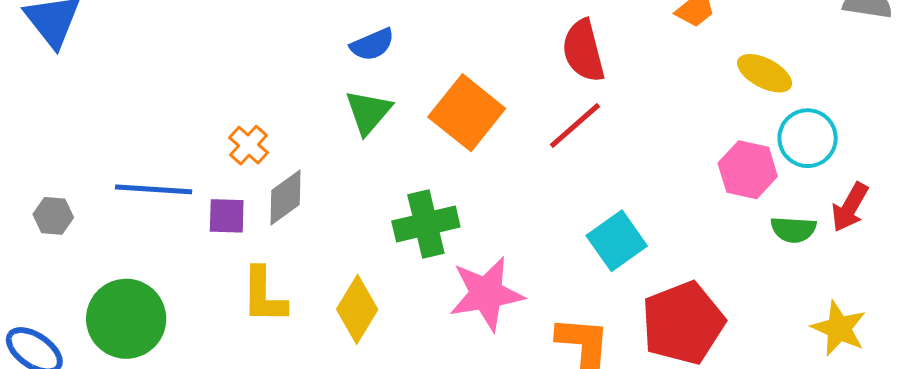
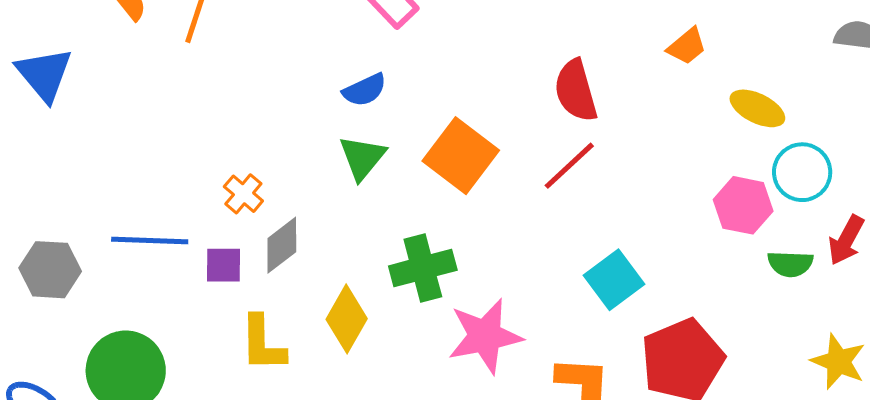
gray hexagon: (53, 216) -> (50, 270), size x1.5
yellow diamond: (357, 309) -> (347, 319), moved

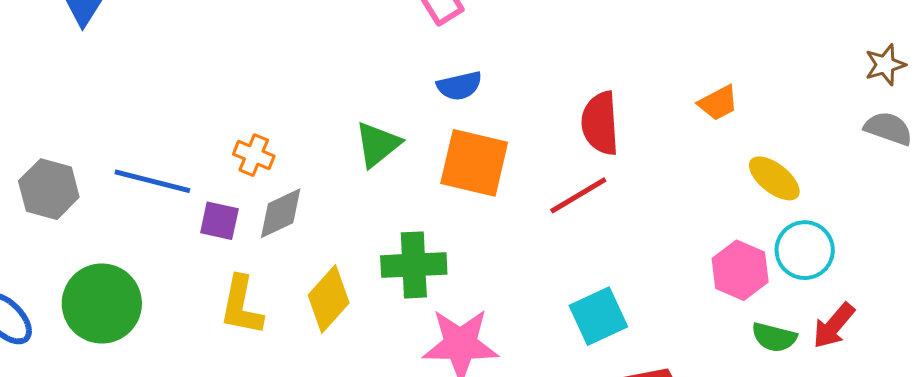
blue semicircle: (365, 90) -> (459, 86), moved
orange square: (461, 156) -> (474, 163), turned -36
orange cross: (243, 194) -> (254, 155), turned -30

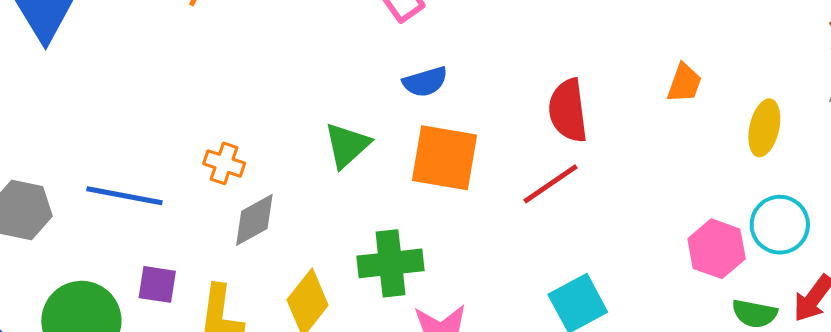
orange trapezoid: (718, 103) -> (684, 83), turned -39
yellow ellipse: (774, 178) -> (764, 128), moved, turned 68
purple square: (219, 221) -> (157, 284), moved

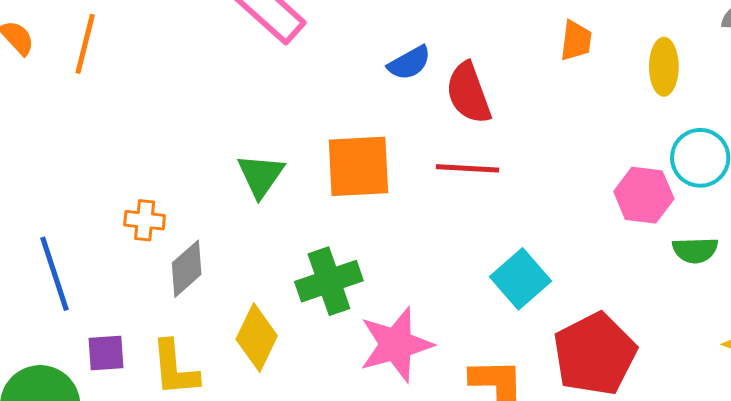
blue semicircle: (425, 82) -> (409, 63), moved
red line: (550, 184) -> (468, 168), turned 50
blue line: (124, 196) -> (55, 274), turned 74

